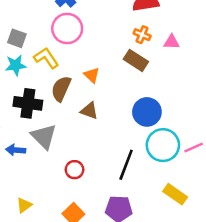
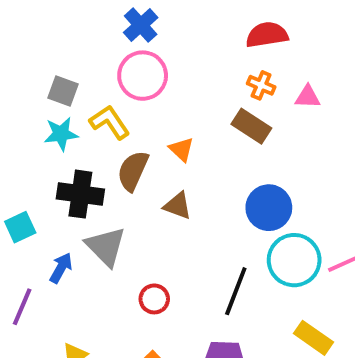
blue arrow: (16, 150) -> (61, 268), turned 114

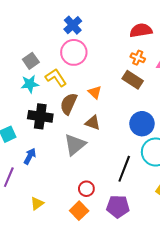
gray square: (63, 91) -> (31, 61), turned 35
gray triangle: (106, 247) -> (75, 145), moved, turned 35
red circle: (154, 299) -> (86, 189), moved

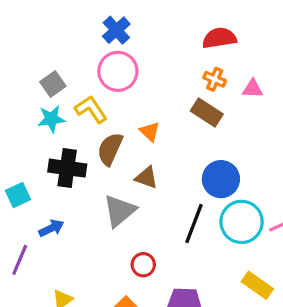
blue arrow: (30, 156) -> (51, 228), turned 35
black line: (124, 169) -> (194, 223), moved
red circle: (86, 189) -> (143, 265), moved

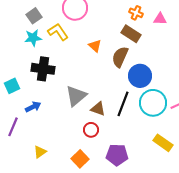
brown semicircle: (110, 149) -> (120, 57), moved
brown triangle: (146, 178) -> (98, 109), moved

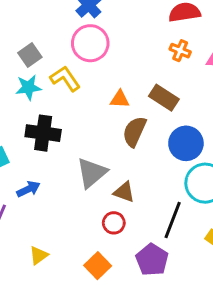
brown rectangle: (131, 34) -> (164, 98), moved
orange triangle: (95, 46) -> (120, 99), turned -40
brown semicircle: (120, 57) -> (134, 132), moved
black line: (123, 104) -> (173, 220), moved
purple pentagon: (117, 155) -> (152, 260), turned 30

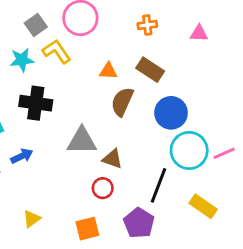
orange cross: (180, 51) -> (147, 25), moved, turned -30
gray square: (30, 55) -> (36, 25), moved
gray triangle: (92, 173) -> (82, 141), turned 40
orange square: (98, 266) -> (87, 229), turned 30

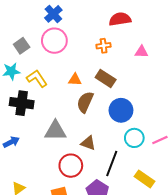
yellow L-shape: (57, 51) -> (37, 79), moved
cyan circle: (189, 150) -> (134, 138), size x0.7
brown triangle: (112, 159) -> (88, 143), moved
red circle: (103, 188) -> (71, 166), size x1.5

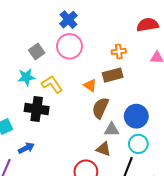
red semicircle: (120, 19) -> (148, 25), moved
brown rectangle: (106, 79) -> (113, 75), moved, turned -48
orange triangle: (75, 80) -> (90, 85), turned 32
gray triangle: (55, 131) -> (112, 130), moved, size x0.7
cyan circle: (134, 138) -> (138, 144), moved

